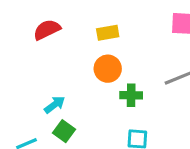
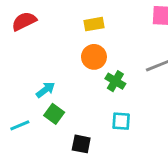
red semicircle: (47, 30) -> (24, 21), moved
green cross: (131, 95) -> (115, 81), turned 30

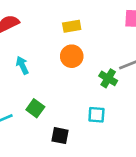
green cross: (115, 81) -> (108, 78), moved
cyan arrow: (45, 90) -> (22, 65), moved, turned -78

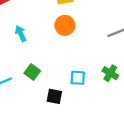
green cross: (108, 78) -> (110, 73), moved
cyan square: (96, 115) -> (78, 78), moved

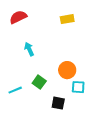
orange circle: (65, 25) -> (67, 70), moved

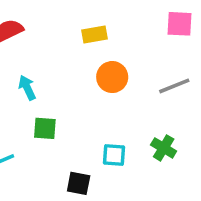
orange circle: (67, 70) -> (112, 77), moved
green square: (39, 82) -> (45, 128), moved, turned -32

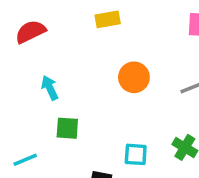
yellow rectangle: (94, 34) -> (108, 19), moved

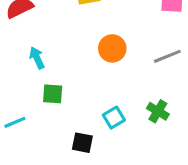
cyan square: (136, 154) -> (114, 118), turned -35

